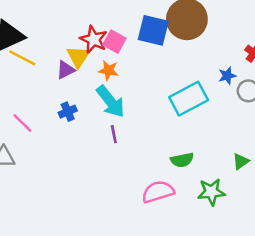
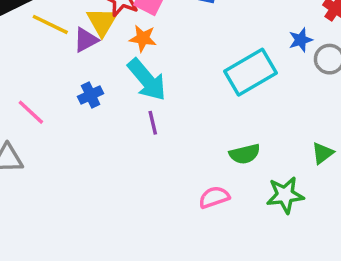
yellow line: (22, 58) -> (50, 24), moved
pink semicircle: (158, 192) -> (214, 197), size x0.7

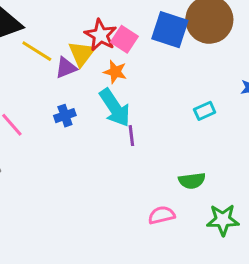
cyan rectangle: (250, 72) -> (205, 111), size x0.5
purple line: (153, 123) -> (131, 136), moved

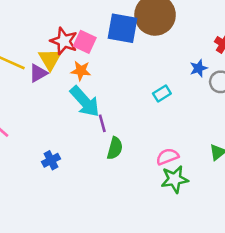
blue cross: (65, 116) -> (51, 160), moved
green semicircle: (192, 181) -> (115, 148), moved, turned -60
pink semicircle: (162, 215) -> (167, 157), moved
green star: (223, 220) -> (175, 179), moved

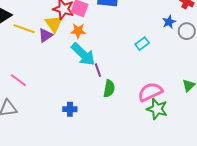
pink semicircle: (167, 157) -> (150, 92), size x1.4
blue cross: (51, 160) -> (70, 109), moved, turned 32
green star: (175, 179) -> (157, 109), turned 30

